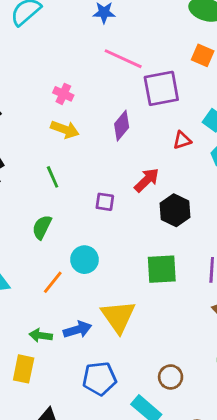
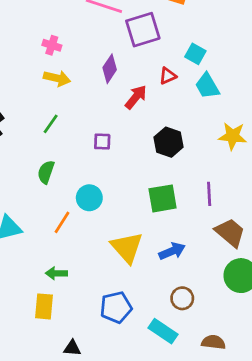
green line: (53, 177) -> (51, 124), turned 65
red arrow: (147, 180) -> (136, 97), moved
blue arrow: (77, 330) -> (172, 251), moved

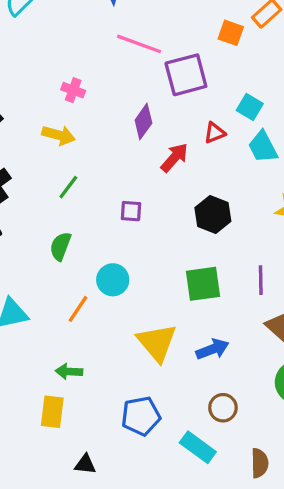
yellow arrow: (57, 78) -> (59, 135), moved
brown semicircle: (213, 342) -> (260, 463), turned 80

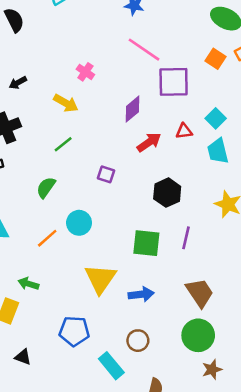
purple line: (261, 280) -> (186, 238), moved

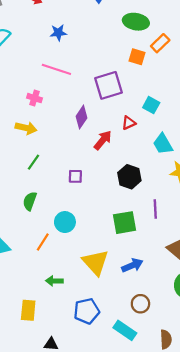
pink line: (144, 50) -> (56, 69), moved
cyan trapezoid: (218, 151) -> (163, 144), moved
green arrow: (28, 284) -> (54, 281), moved

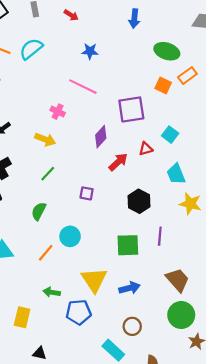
blue pentagon: (87, 311) -> (79, 312), moved

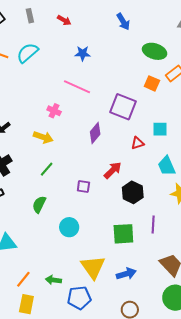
blue arrow: (134, 19) -> (123, 22), turned -36
purple square: (131, 109) -> (123, 107), turned 32
cyan square: (170, 135) -> (160, 129), turned -35
red arrow: (118, 162) -> (113, 170), moved
orange line: (46, 253) -> (23, 279), moved

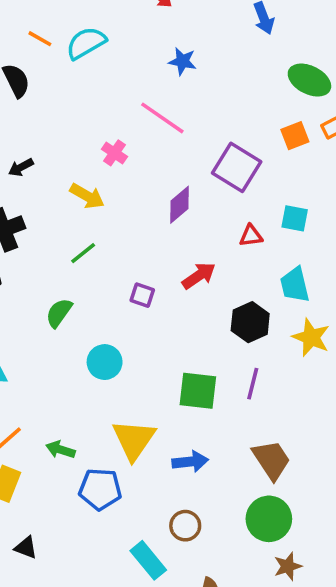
orange square: (152, 83) -> (295, 136), turned 35
black hexagon: (133, 192) -> (250, 322), moved

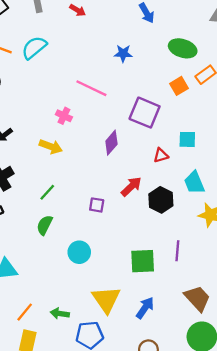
blue star: (182, 61) -> (123, 53), moved
green line: (83, 253) -> (47, 192), moved
black hexagon: (250, 322) -> (161, 200), moved
blue arrow: (190, 462) -> (145, 308), turned -40

